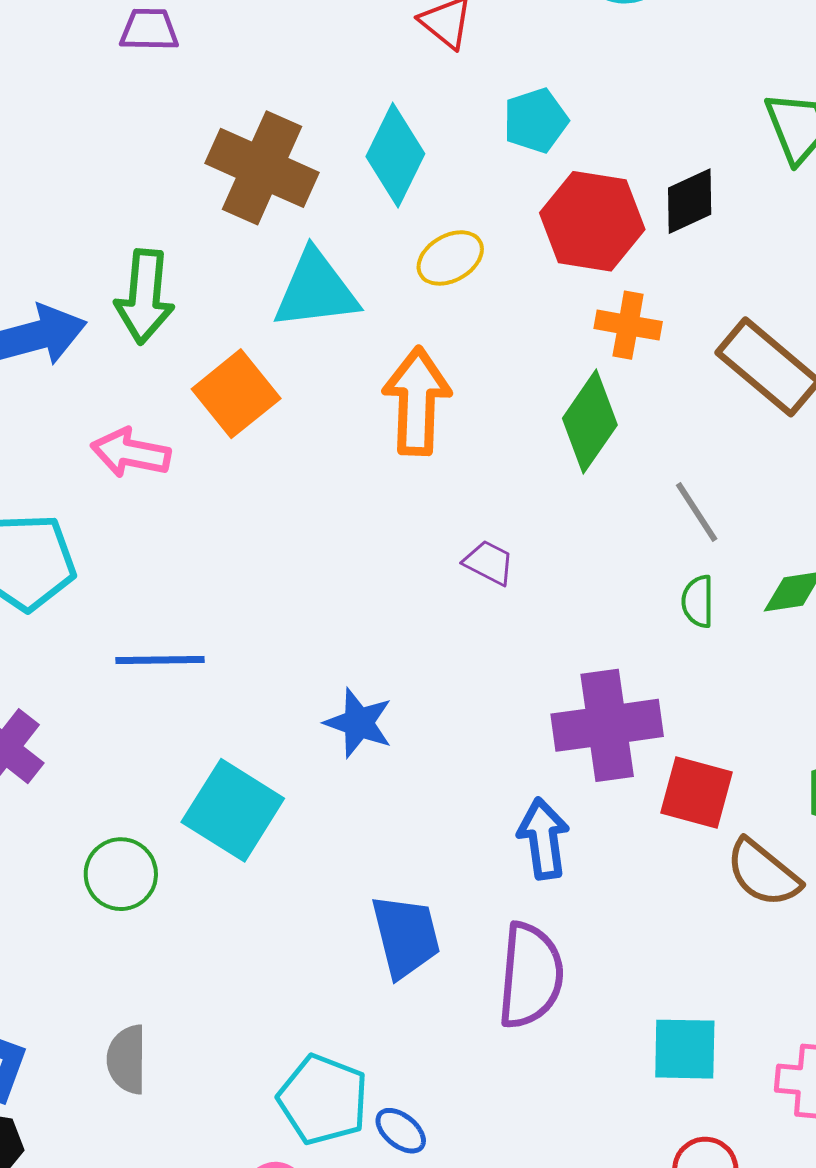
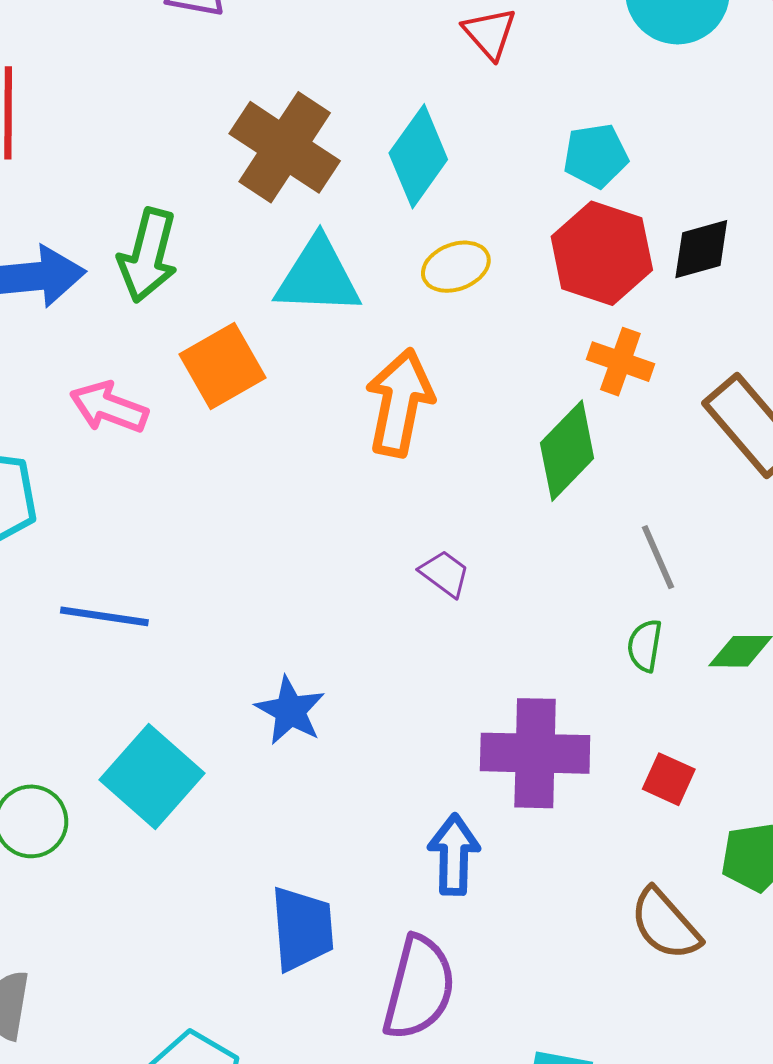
cyan pentagon: (536, 120) -> (596, 156), moved
red square: (696, 793) -> (669, 779), moved, size x0.7

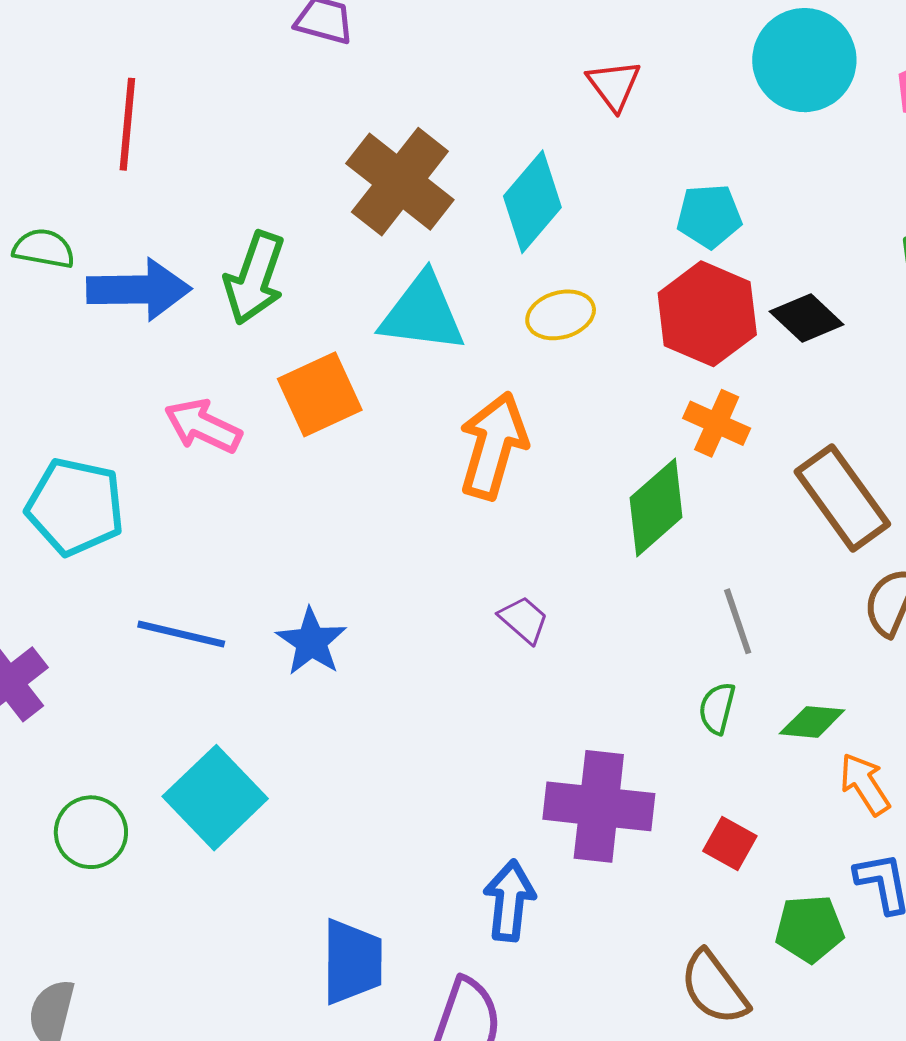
black diamond: (701, 249) -> (807, 318), turned 54
blue star: (290, 711) -> (311, 642), moved

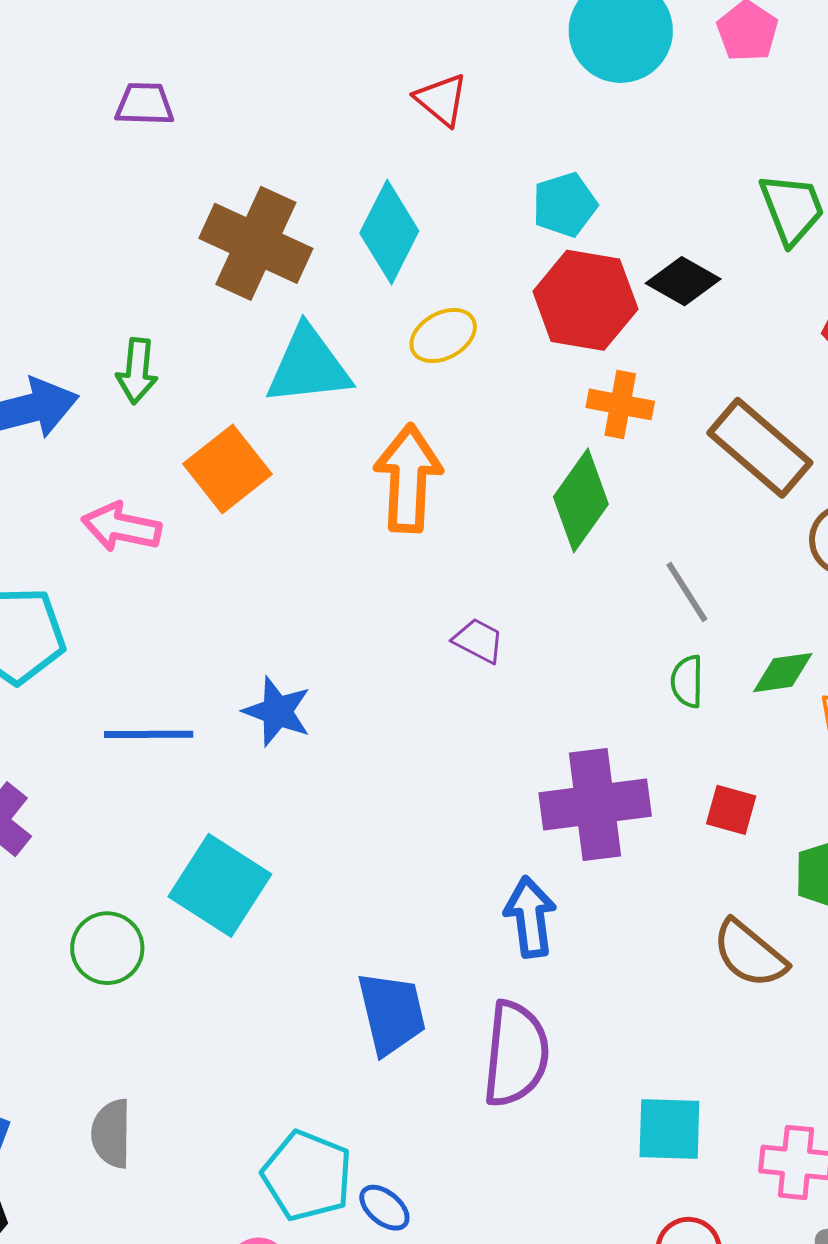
green arrow: (255, 278) -> (137, 371), size x0.7

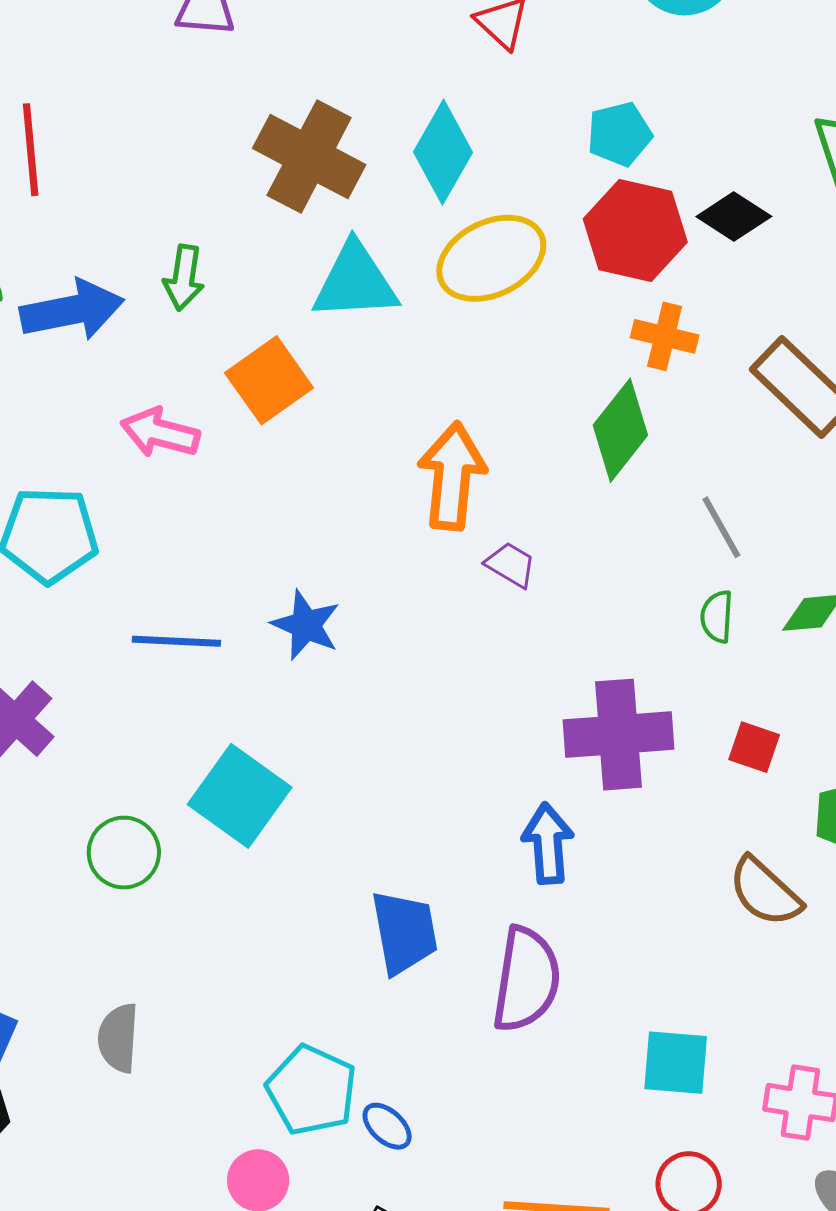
yellow ellipse: (443, 336) -> (491, 258), size x1.6
orange arrow: (408, 478) -> (452, 476), moved

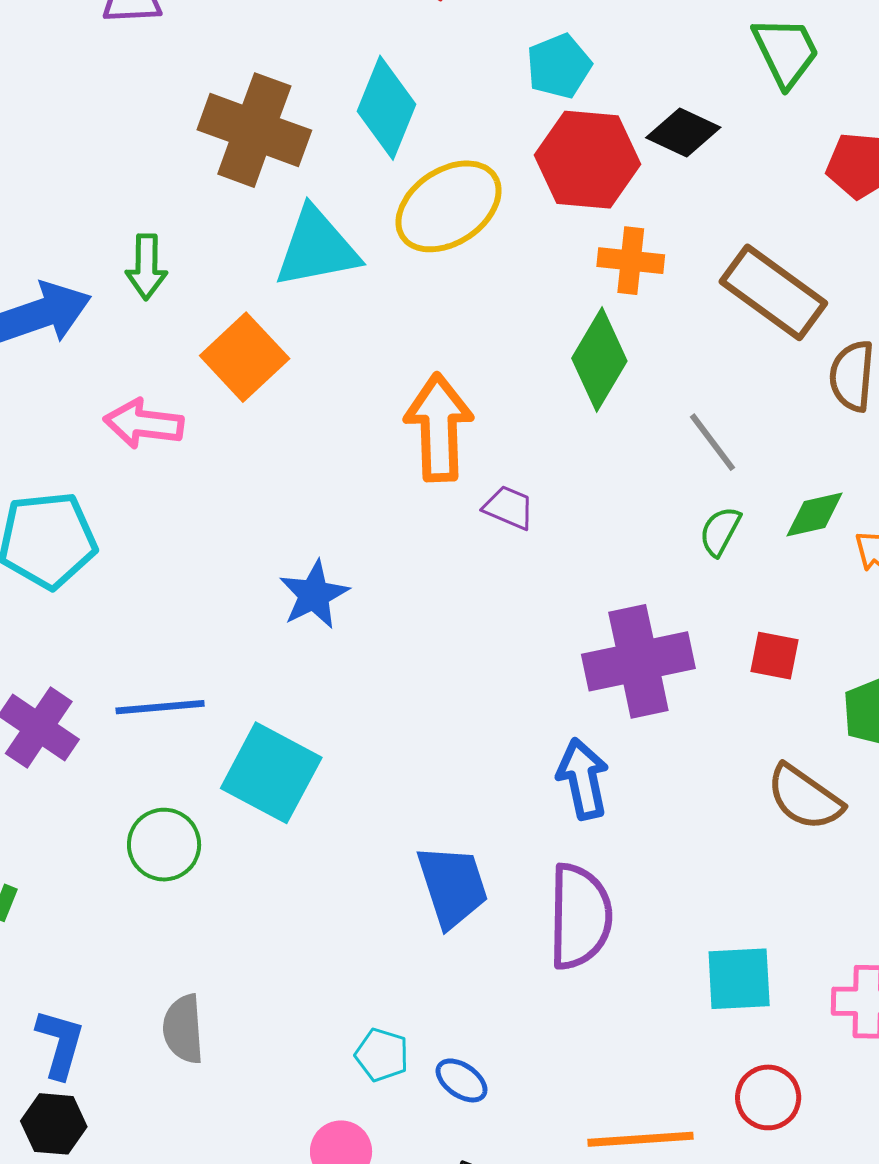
green semicircle: (717, 617) -> (720, 531), turned 32
blue star: (306, 625) -> (314, 595), turned 30
blue line: (176, 641) -> (160, 707), moved
cyan pentagon: (312, 1090) -> (382, 1055), size x0.6

